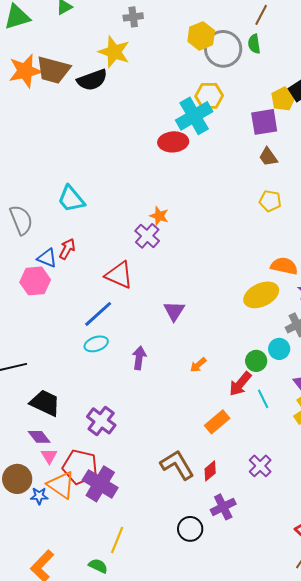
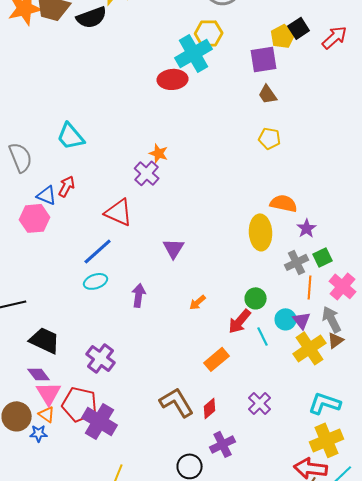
yellow ellipse: (261, 295) -> (261, 232), turned -68
cyan circle: (279, 349) -> (286, 319), moved
pink triangle: (49, 456) -> (49, 393), size x1.5
orange triangle: (61, 485) -> (47, 414), moved, size x0.6

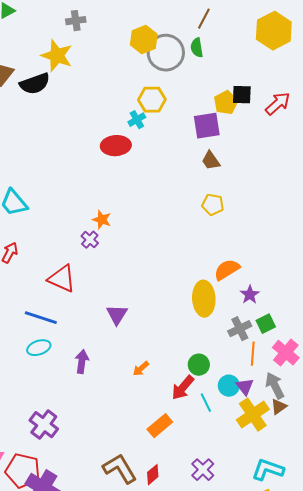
black square: (299, 28) -> (242, 95), turned 35
cyan cross: (194, 53) -> (137, 120), size x0.5
purple cross: (147, 173) -> (90, 240), size x0.7
orange semicircle: (284, 203) -> (227, 270), turned -44
blue line: (98, 251) -> (41, 318), turned 60

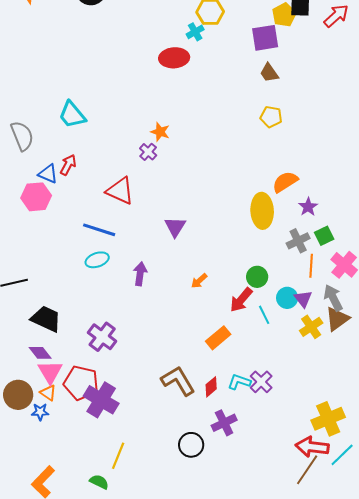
brown triangle: (279, 407) -> (337, 319), size x1.5
yellow cross: (253, 415) -> (311, 327), size x0.7
cyan L-shape: (268, 470) -> (239, 382), moved, size x0.7

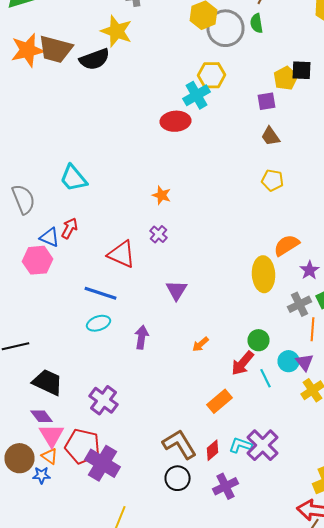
cyan cross: (195, 32) -> (196, 95), size x1.5
purple square: (265, 38) -> (266, 101), size x0.7
purple cross: (148, 152) -> (158, 234), moved
purple cross: (261, 382) -> (262, 445), size x1.4
black circle: (191, 445) -> (178, 478), moved

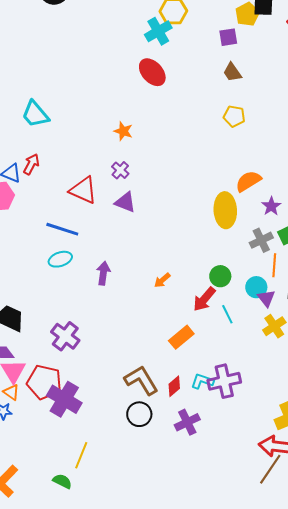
red ellipse: (176, 121) -> (152, 72), moved, turned 52
purple triangle: (176, 290) -> (125, 202), moved, turned -40
cyan circle: (288, 361) -> (256, 287), moved
purple cross: (262, 445) -> (224, 381), turned 32

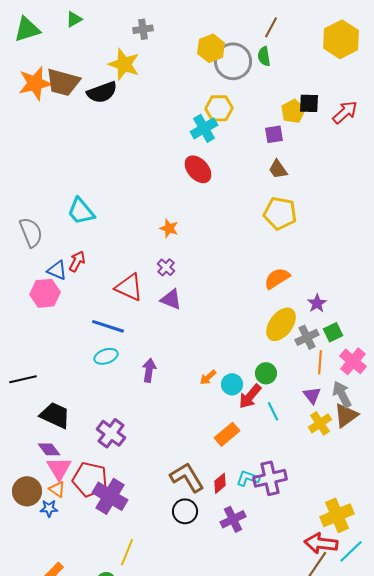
yellow pentagon: (234, 116) -> (280, 213), size x1.5
orange semicircle: (248, 181) -> (277, 278), moved
yellow ellipse: (225, 210) -> (281, 324), moved, turned 40
cyan circle: (256, 287) -> (232, 384), moved

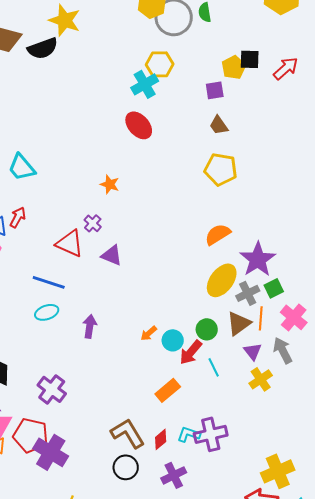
purple cross: (166, 267) -> (93, 223), moved
purple star: (317, 303) -> (258, 259), size x1.8
brown triangle: (346, 415) -> (239, 323), moved

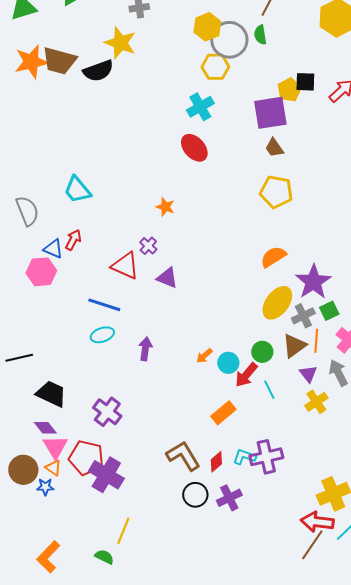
yellow hexagon: (160, 64) -> (215, 67), moved
purple square: (215, 90) -> (270, 113), size x1.8
black circle: (126, 467) -> (195, 495), moved

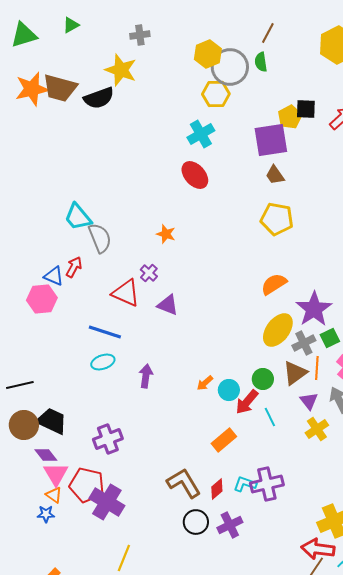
gray semicircle: (27, 211) -> (100, 238), moved
purple cross: (107, 412) -> (108, 439), turned 32
brown circle: (23, 470) -> (24, 425), moved

